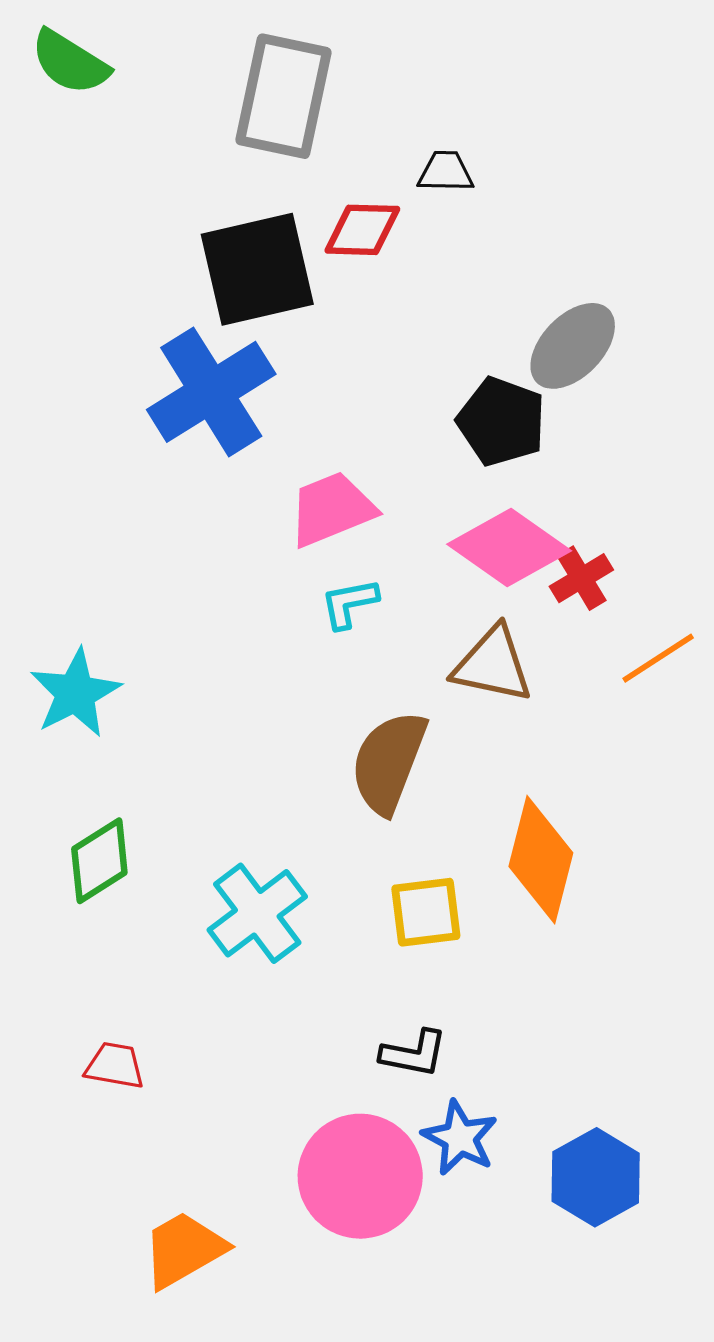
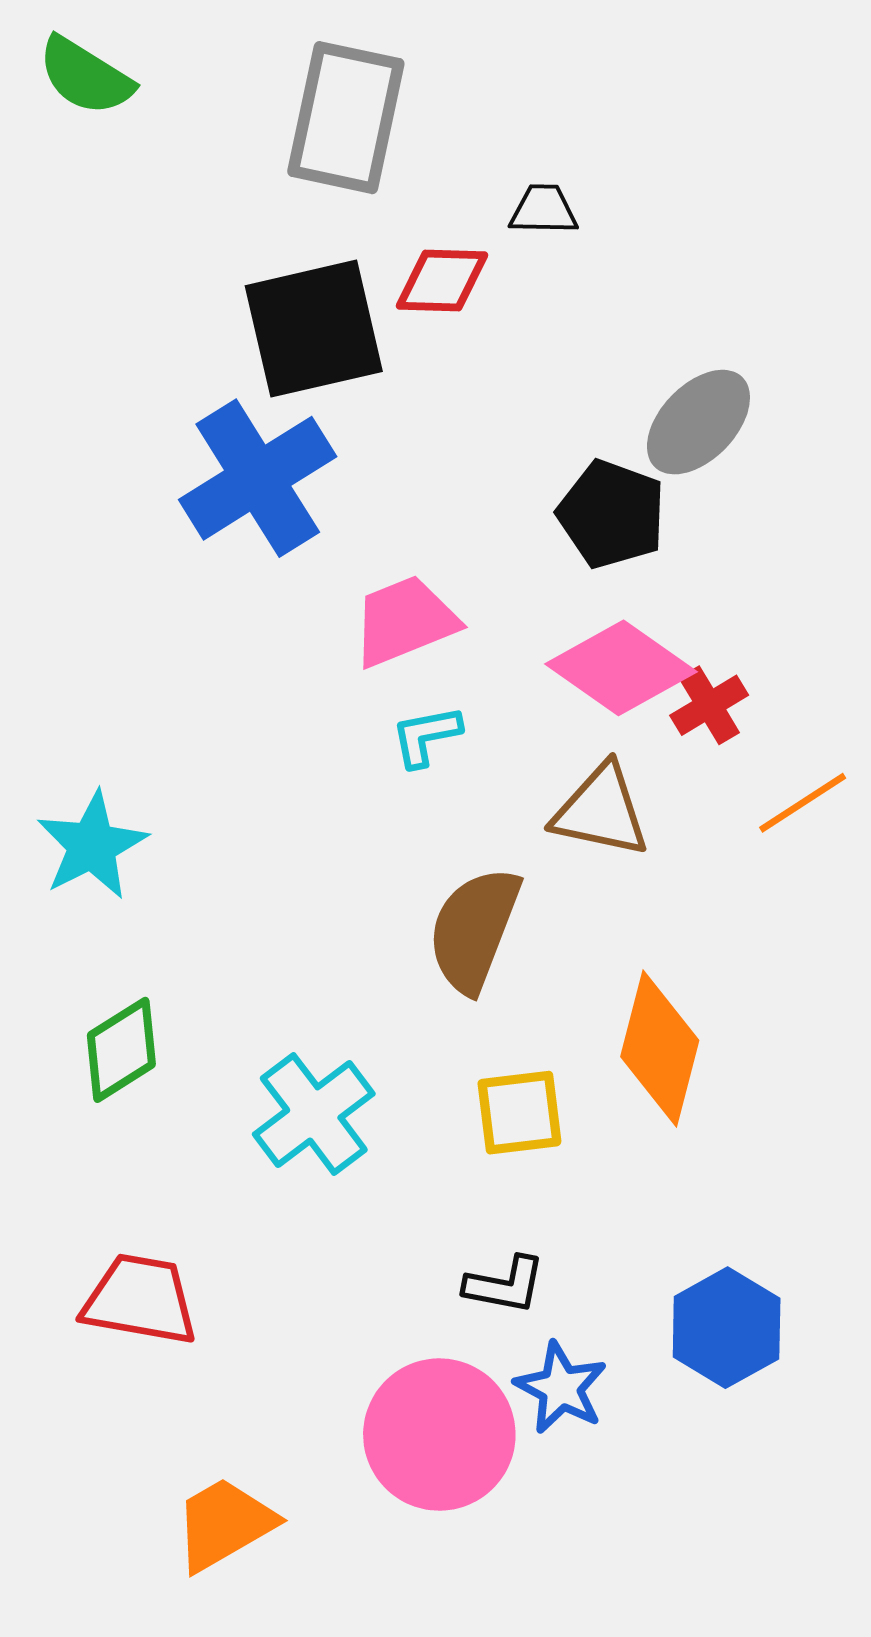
red trapezoid: (115, 1066) -> (140, 1300), size x1.6
blue hexagon: (596, 1177) -> (727, 1328), moved

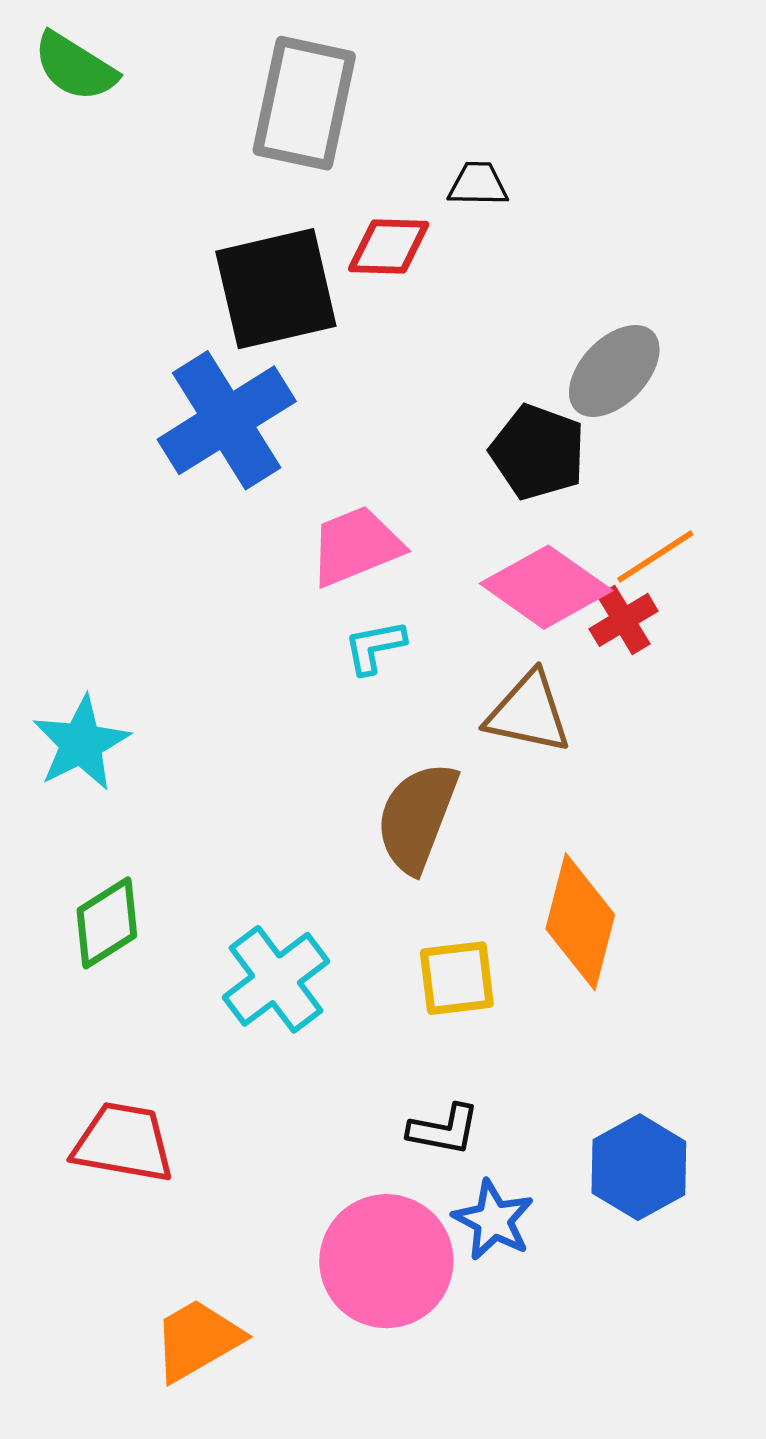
orange line: (803, 803) -> (655, 557), moved

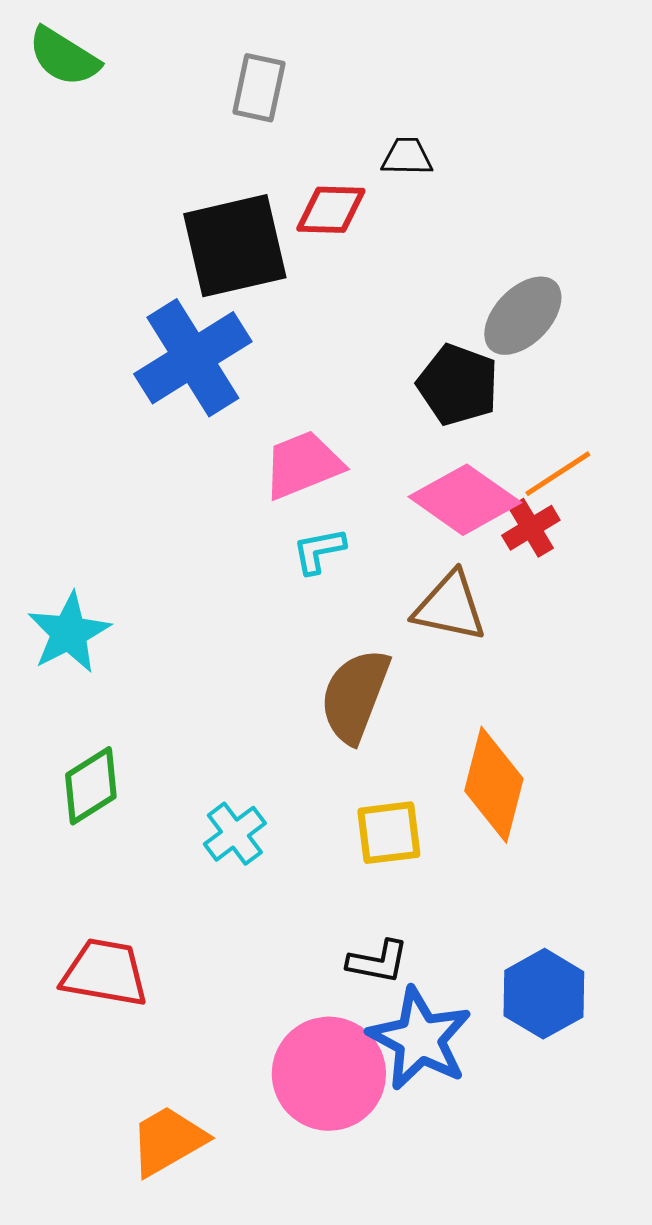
gray rectangle: (304, 103) -> (259, 88), size x0.6
cyan cross: (276, 979) -> (235, 834), size x0.7
blue star: (493, 1220) -> (420, 1039), size x1.5

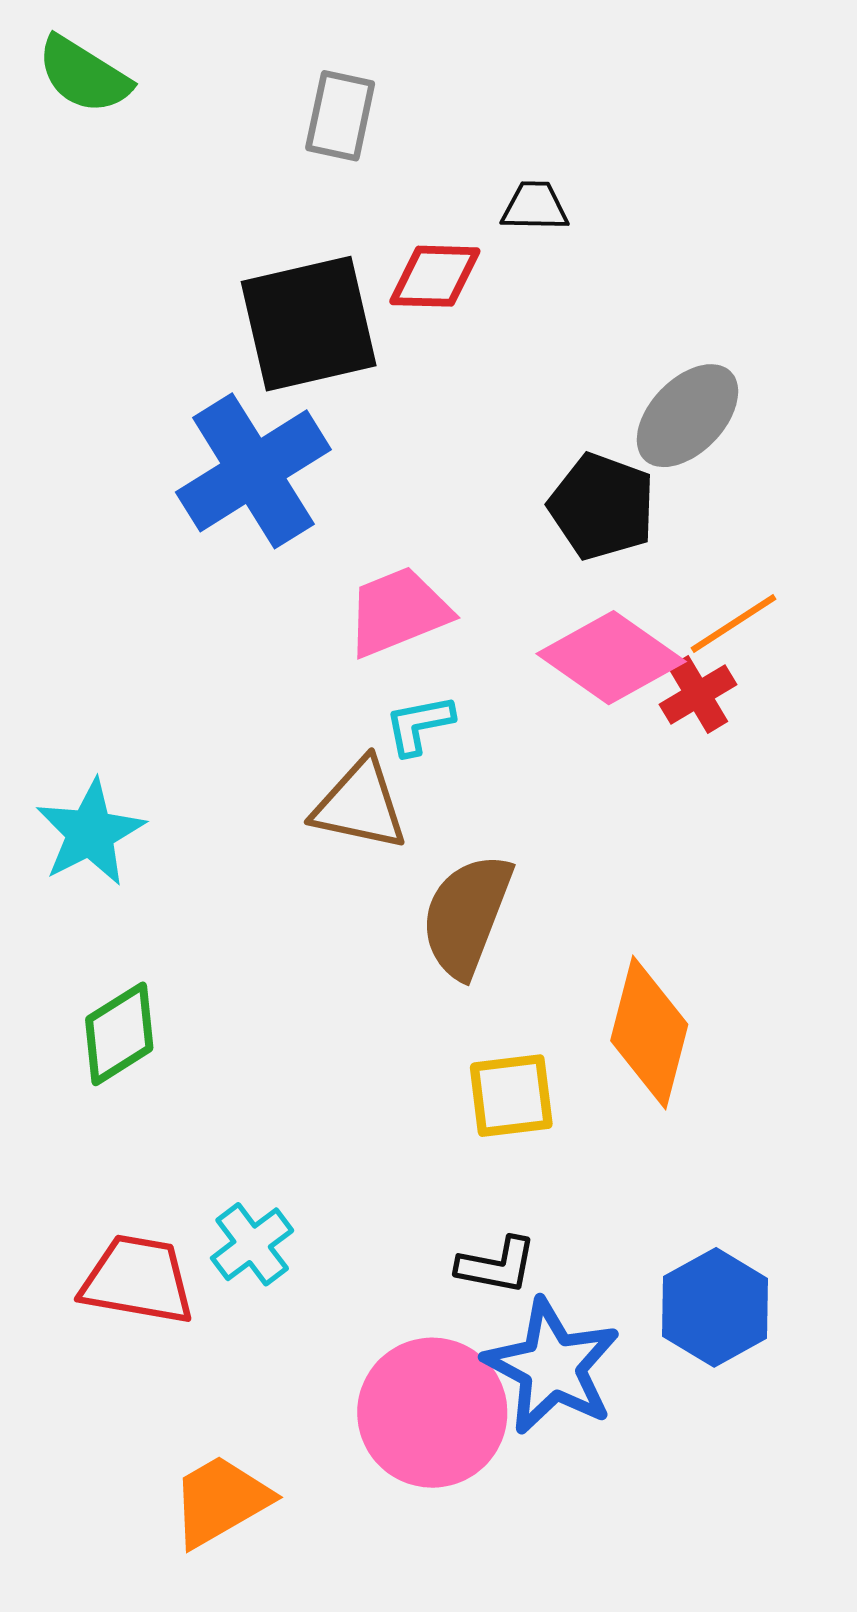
brown triangle: (450, 607) -> (360, 805), moved
cyan cross: (235, 834) -> (252, 1244), moved

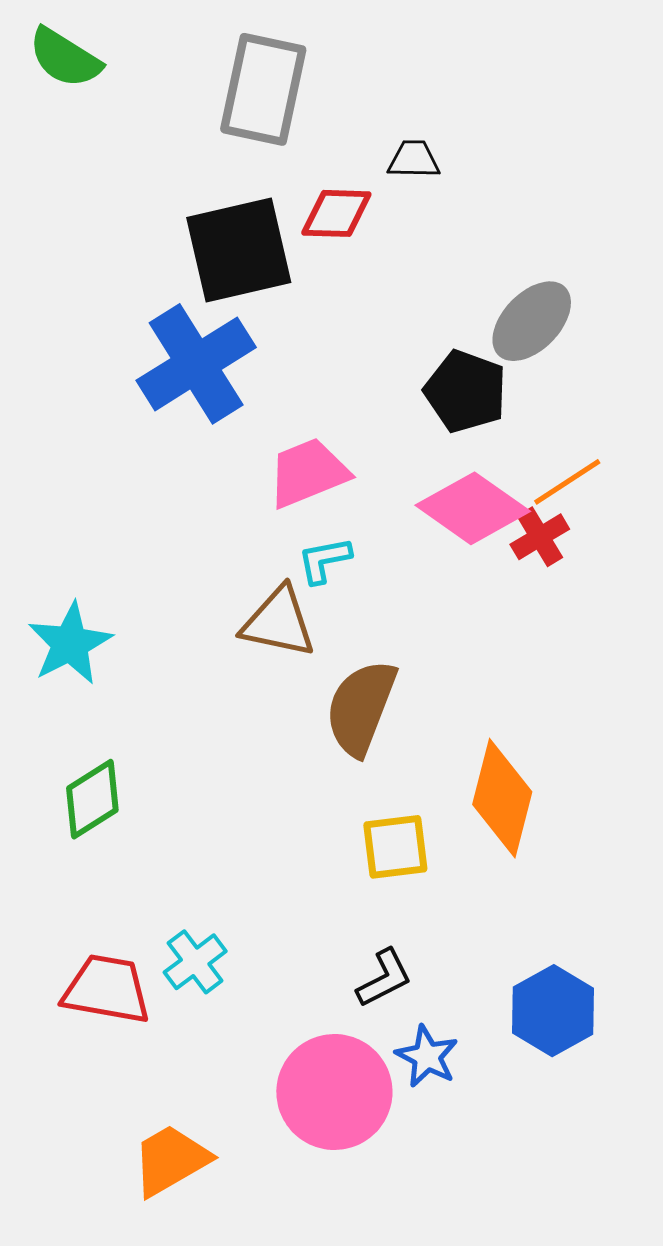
gray rectangle: (340, 116) -> (263, 89), size x1.6
black L-shape: (497, 1265) -> (384, 978), turned -38
blue star: (552, 1367) -> (427, 1056), size x0.6

